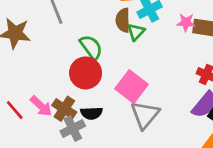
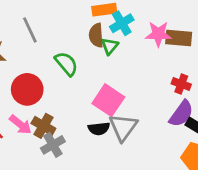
pink star: (186, 23) -> (158, 34), size x1.4
red circle: (86, 73) -> (27, 89), moved
black semicircle: (91, 113) -> (99, 129), moved

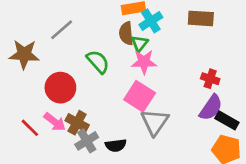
gray line: (30, 30) -> (62, 30), turned 75
pink star: (158, 34) -> (144, 62), moved
brown rectangle: (179, 38) -> (201, 18), moved
black semicircle: (99, 129) -> (116, 145), moved

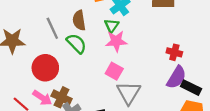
gray line: (62, 30) -> (52, 28), moved, turned -70
brown semicircle: (126, 33) -> (79, 20), moved
pink square: (140, 96) -> (114, 71), size x0.7

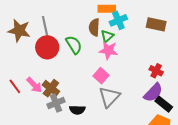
brown semicircle: (79, 20) -> (94, 27), moved
gray line: (52, 28) -> (45, 26), moved
red circle: (45, 68) -> (47, 47), moved

